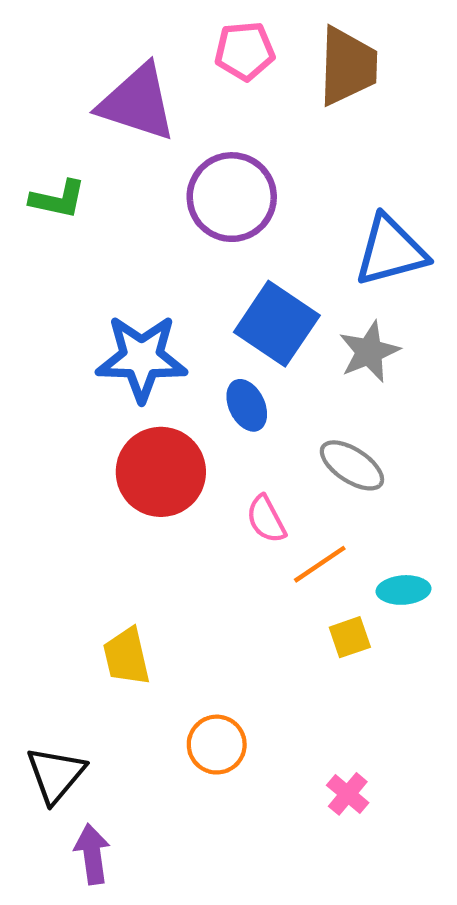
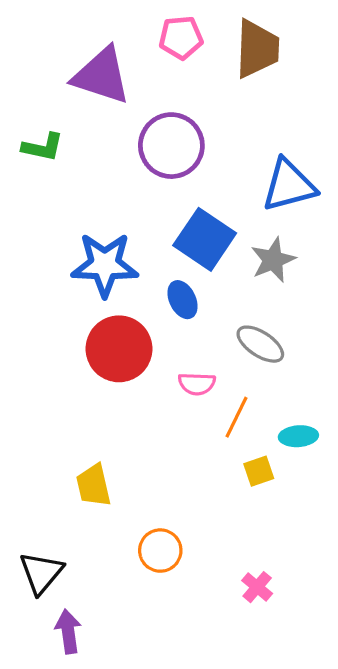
pink semicircle: (266, 519) -> (197, 384), turned -60
orange line: (320, 564) -> (236, 417), turned -30

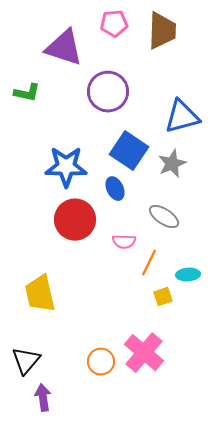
yellow trapezoid: (94, 485) -> (40, 294), moved, size x1.4
orange circle: (160, 551) -> (101, 362), moved
pink cross: (257, 587) -> (144, 353), moved, size x2.0

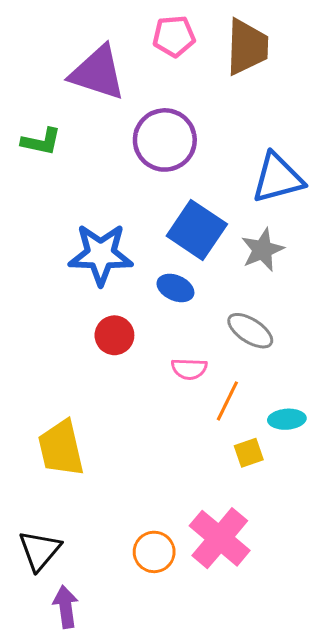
blue ellipse: (115, 189) -> (175, 288), turned -40
red circle: (75, 220) -> (114, 335), size x0.6

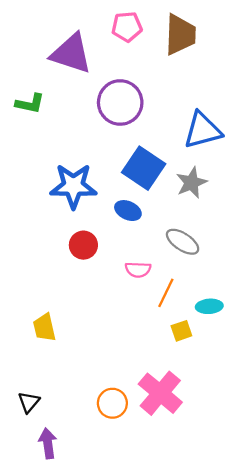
yellow trapezoid: (61, 448) -> (44, 327), size x0.7
black triangle: (40, 550) -> (29, 402), size x0.7

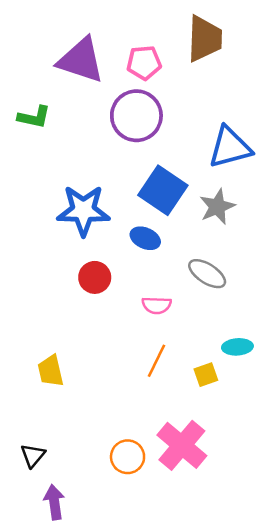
pink pentagon: (127, 27) -> (144, 63), moved
orange line: (166, 293) -> (157, 361), moved

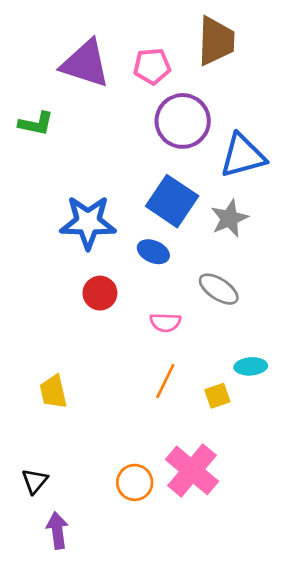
purple circle: (136, 116) -> (183, 121), moved

